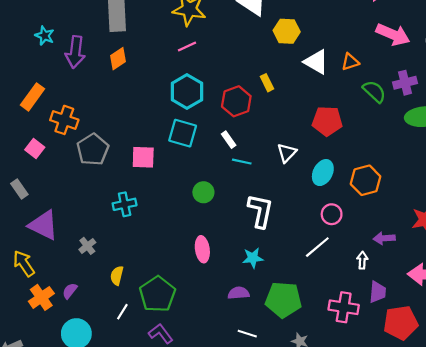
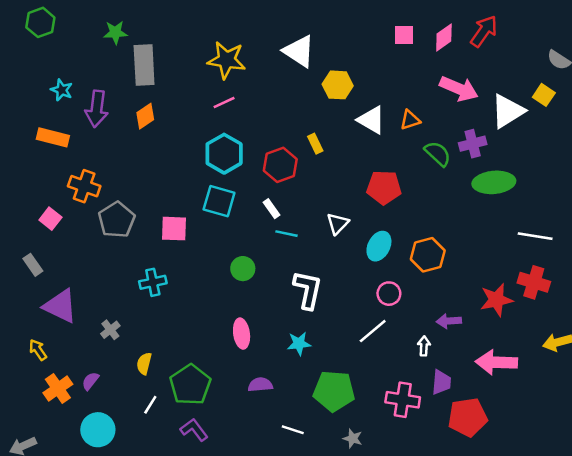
orange rectangle: (33, 97) -> (53, 137), moved, turned 68
yellow arrow: (24, 263) -> (38, 350), size x0.7
purple semicircle: (238, 293) -> (260, 385), moved

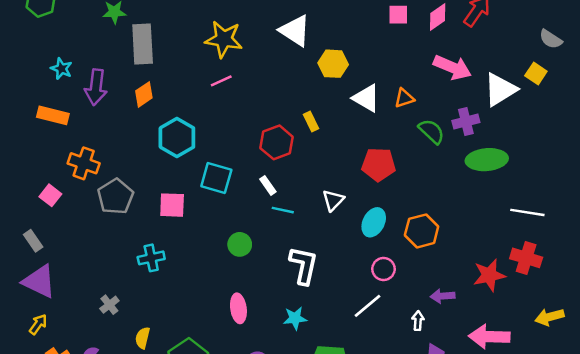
cyan hexagon: (224, 154) -> (177, 137), moved
purple triangle: (60, 306) -> (39, 281), moved
yellow arrow: (38, 350) -> (38, 324), turned 70

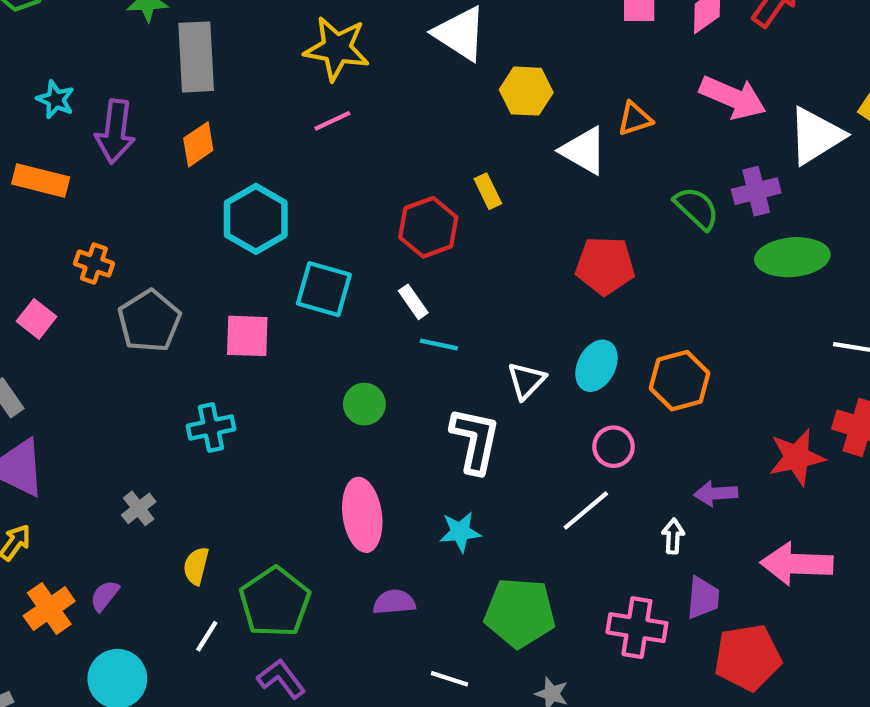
orange triangle: (404, 98) -> (635, 119), moved
orange cross: (84, 163) -> (94, 264), size x0.7
white triangle: (333, 200) -> (526, 381), moved
pink ellipse: (238, 308) -> (362, 515), size x1.4

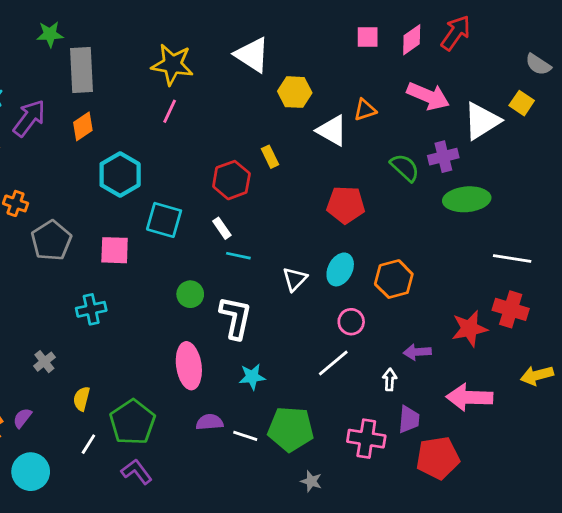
pink line: (332, 121) -> (170, 111), turned -40
purple arrow: (115, 132) -> (29, 118), turned -150
white L-shape: (475, 440) -> (236, 318), moved
white line: (450, 679) -> (245, 436), moved

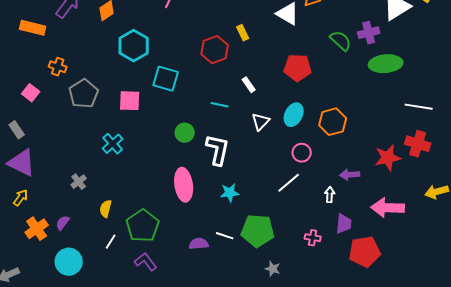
white rectangle: (222, 228) -> (249, 85), moved
cyan cross: (91, 309) -> (113, 144), turned -30
purple semicircle: (209, 422) -> (199, 244), moved
pink cross: (366, 439) -> (313, 238), size x0.6

